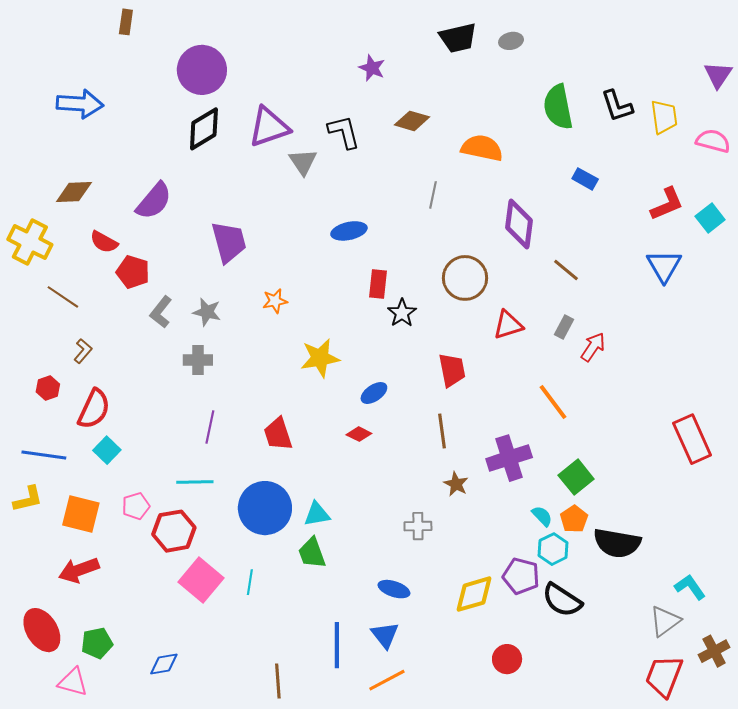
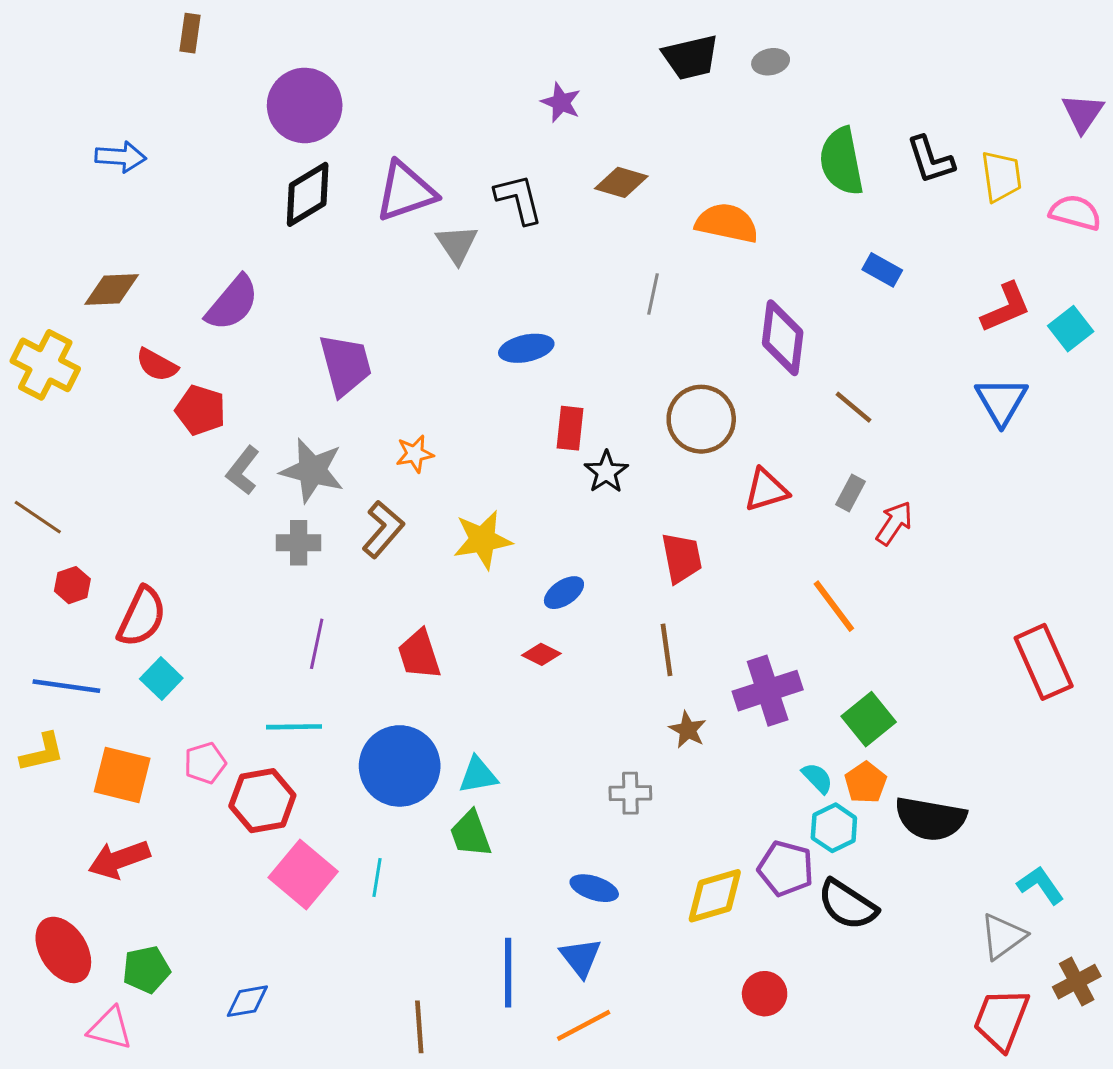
blue arrow: (80, 104) -> (121, 157), size x0.7
brown line: (63, 297) -> (38, 517), moved
gray star: (207, 312) -> (312, 470), size x1.5
brown L-shape: (83, 351) -> (383, 529), moved, size x1.5

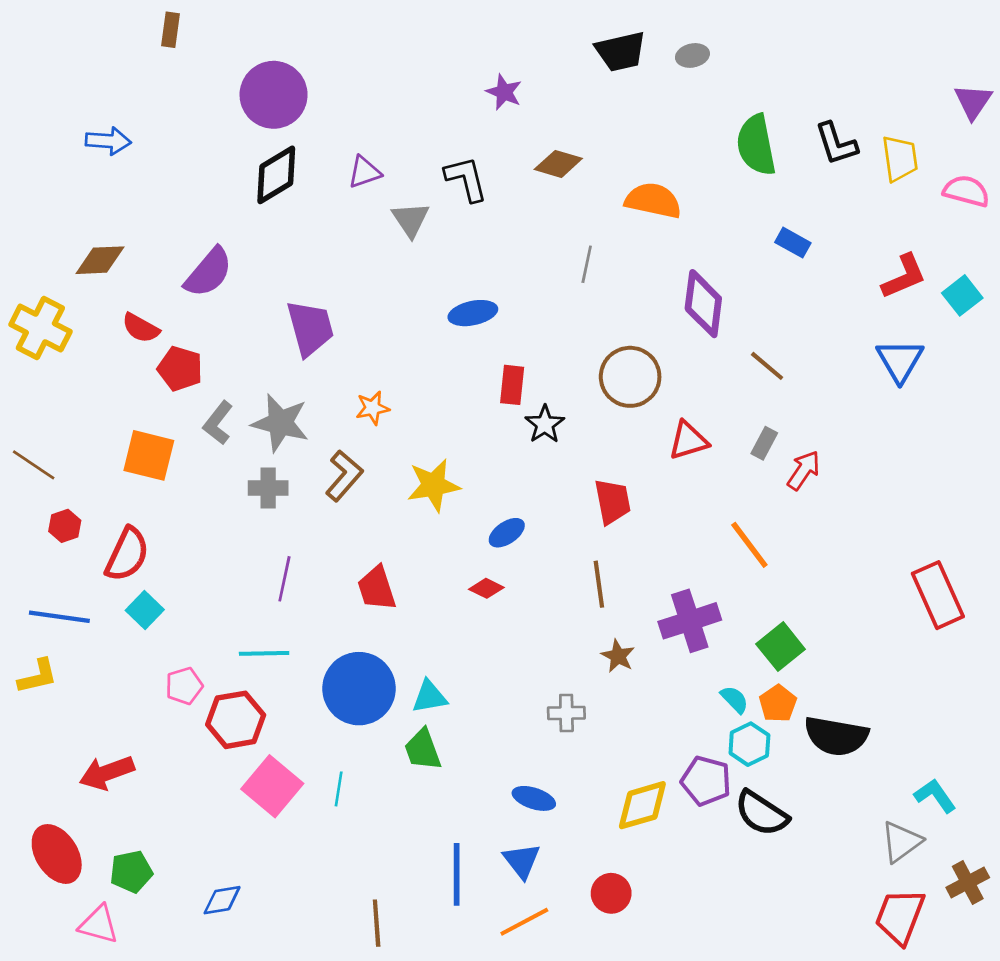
purple triangle: (406, 191) -> (364, 172), size x0.6
orange square: (122, 775) -> (149, 455), moved
red circle: (765, 994) -> (611, 893), moved

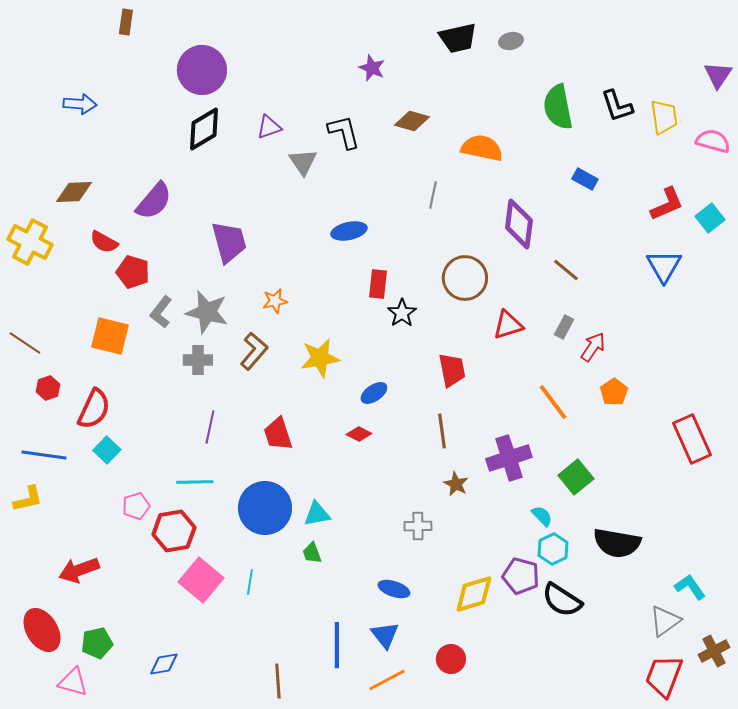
orange pentagon: (778, 704) -> (614, 392), moved
green trapezoid: (423, 750) -> (312, 553), size x0.7

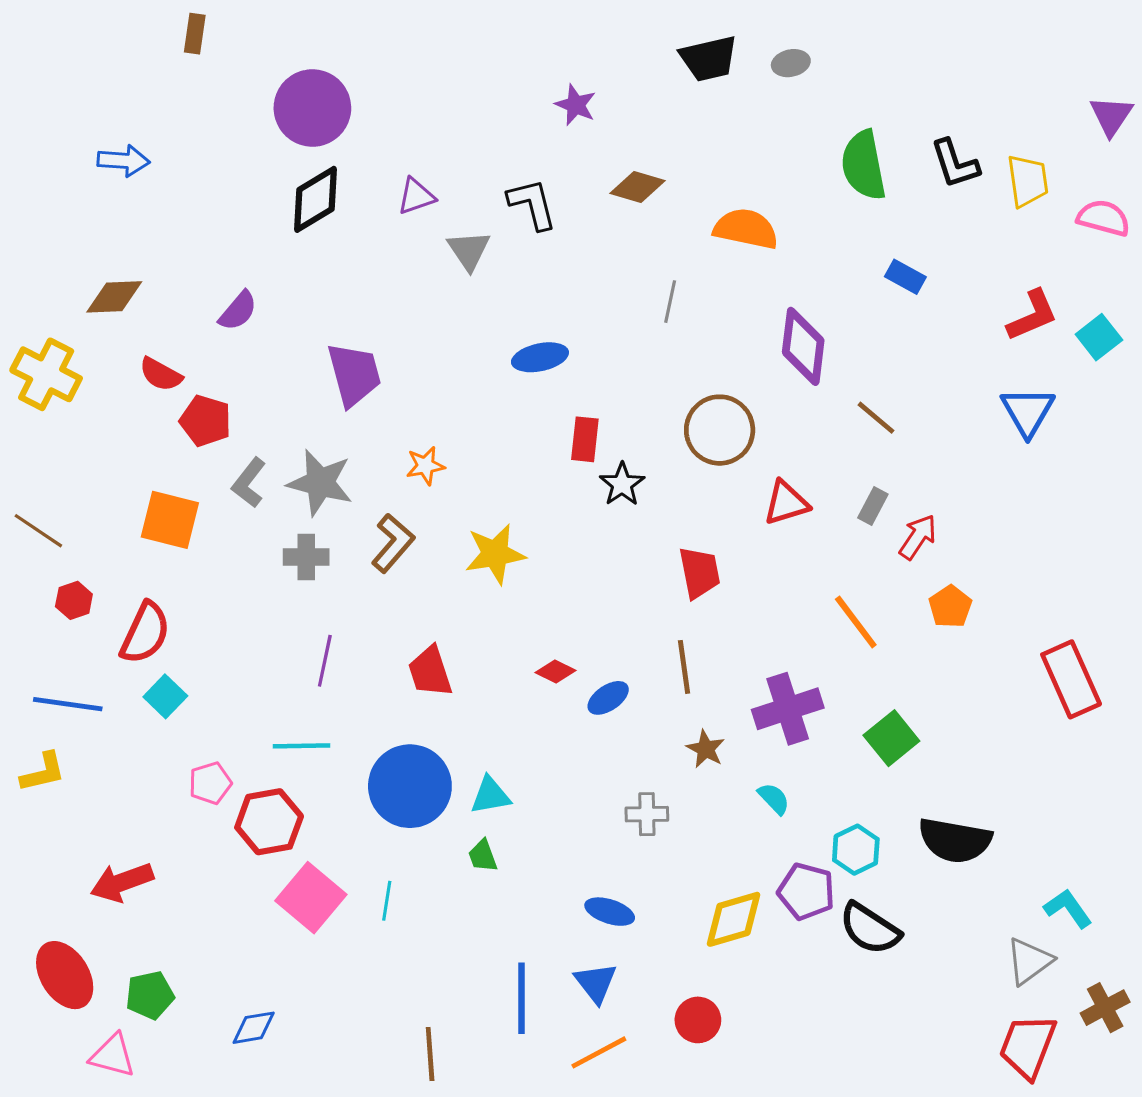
purple semicircle: (154, 201) -> (238, 311), size x0.7
blue ellipse: (374, 393) -> (608, 698), moved
cyan semicircle: (542, 516) -> (774, 799), moved

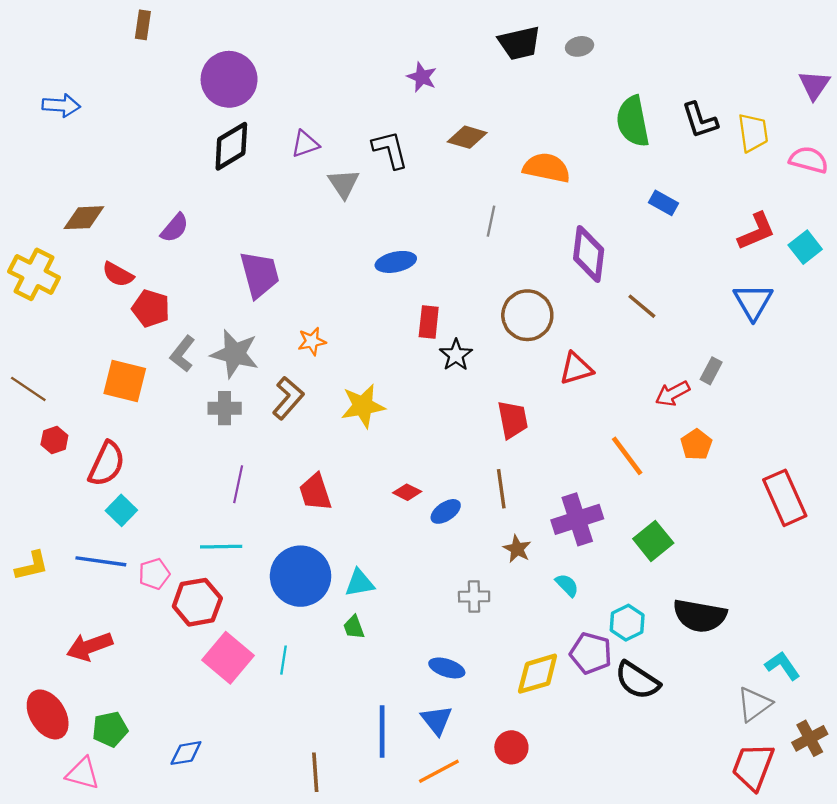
blue arrow: (123, 161) -> (61, 105), moved
gray rectangle: (873, 506) -> (711, 371), moved
red arrow: (918, 537) -> (673, 393), turned -152
blue line: (68, 704) -> (101, 561), moved

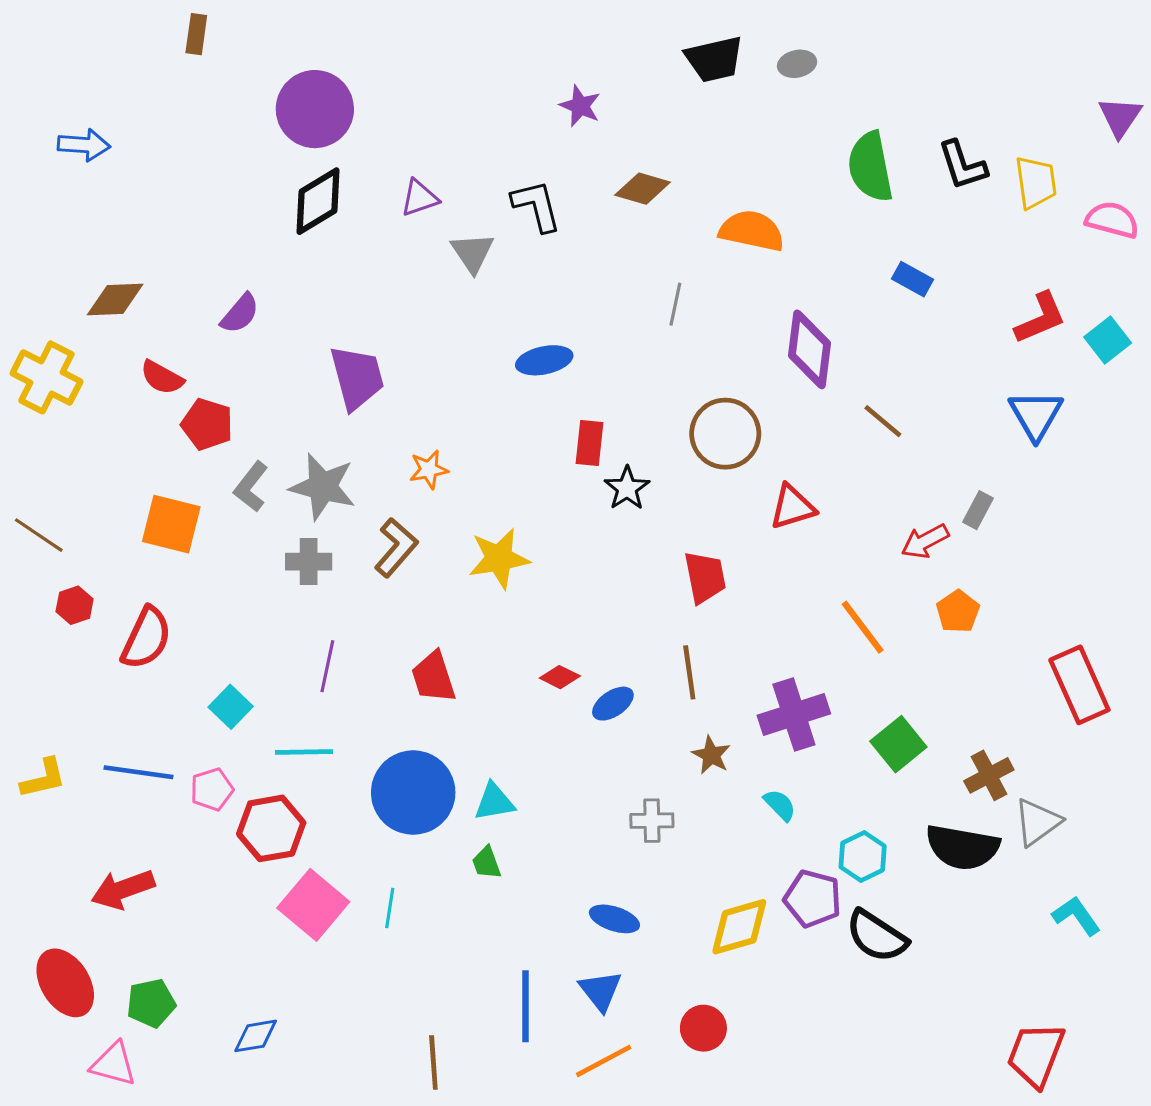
cyan square: (121, 510) -> (231, 707), moved
gray triangle: (754, 704) -> (1037, 822), moved
brown cross: (810, 738) -> (989, 775), moved

